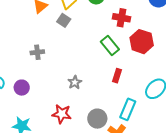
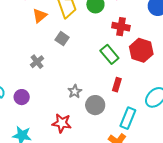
gray square: (64, 20) -> (62, 39), moved
gray cross: (37, 52) -> (37, 62), turned -32
gray circle: (97, 119) -> (95, 105), moved

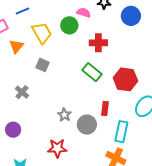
red hexagon: (141, 50) -> (125, 79), moved
red rectangle: (117, 85) -> (105, 108), moved

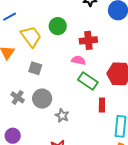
pink semicircle: (84, 13) -> (78, 60), moved
green rectangle: (92, 72) -> (88, 81), moved
gray circle: (87, 125) -> (42, 99), moved

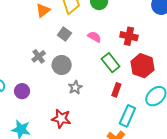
red cross: (88, 40) -> (129, 36), moved
pink semicircle: (78, 60) -> (94, 37), moved

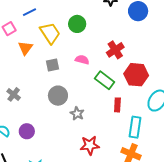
gray square: (64, 34) -> (53, 65), turned -32
red cross: (129, 36) -> (115, 50), turned -30
gray cross: (39, 56) -> (14, 94), moved
red star: (61, 119) -> (90, 145), moved

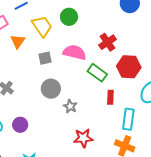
pink semicircle: (82, 60) -> (75, 52), size x1.6

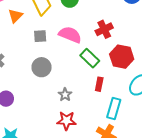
gray star: (70, 106) -> (65, 95), moved

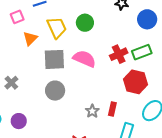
gray square: (40, 36) -> (54, 59), size x1.6
green rectangle: (90, 58) -> (142, 52), moved, turned -66
gray star: (65, 95) -> (92, 111), moved

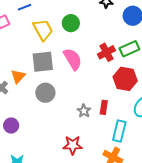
orange triangle: (30, 38) -> (18, 76), moved
pink semicircle: (84, 59) -> (73, 59), turned 40

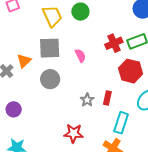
pink semicircle: (73, 59) -> (80, 56), moved, size x0.6

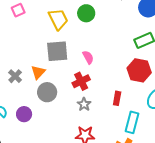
red cross: (114, 43) -> (81, 81), moved
orange triangle: (24, 61) -> (38, 72), moved
gray circle: (50, 79) -> (47, 92), moved
gray star: (87, 100) -> (84, 104), moved

